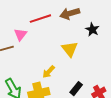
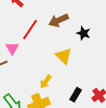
red line: (40, 19) -> (30, 30), turned -30

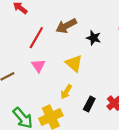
pink triangle: (12, 48) -> (38, 66), moved
yellow arrow: (46, 82) -> (66, 92), moved

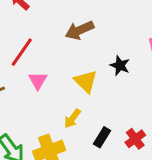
red line: (36, 38) -> (22, 52), moved
black star: (94, 38) -> (120, 66), moved

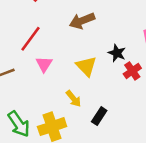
yellow arrow: (72, 118) -> (74, 99), turned -78
red cross: (135, 139) -> (132, 71), moved

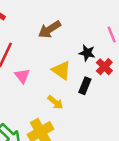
black rectangle: (99, 116) -> (85, 86), moved

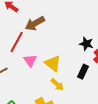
brown arrow: (50, 29) -> (35, 23), moved
yellow triangle: (61, 70) -> (53, 63), moved

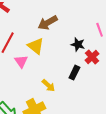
brown arrow: (35, 23) -> (48, 23), moved
yellow triangle: (53, 63) -> (36, 46), moved

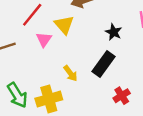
red cross: (92, 57) -> (122, 96), moved
black rectangle: (74, 73) -> (103, 64), size x1.5

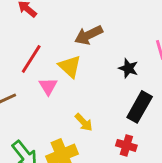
black rectangle: (103, 64) -> (140, 107), moved
red cross: (122, 96) -> (126, 145), moved, turned -35

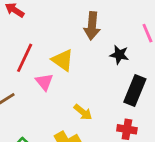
brown arrow: (89, 35) -> (92, 26), moved, turned -52

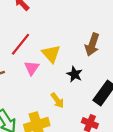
brown arrow: (92, 26) -> (92, 45), moved
black star: (119, 55) -> (75, 74), moved

